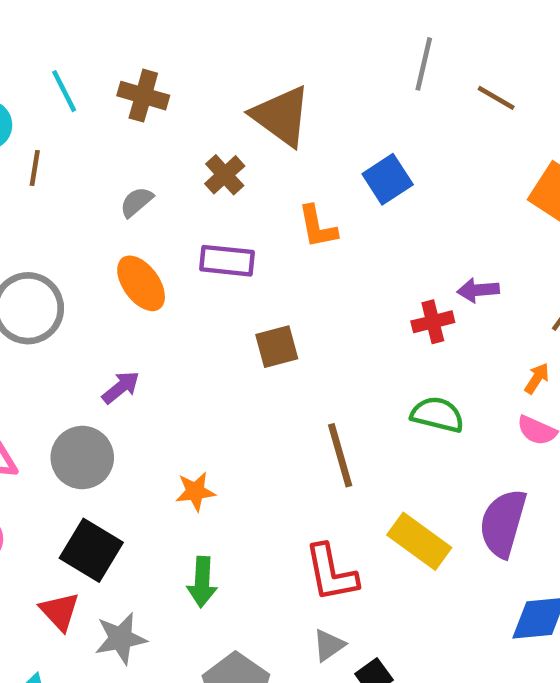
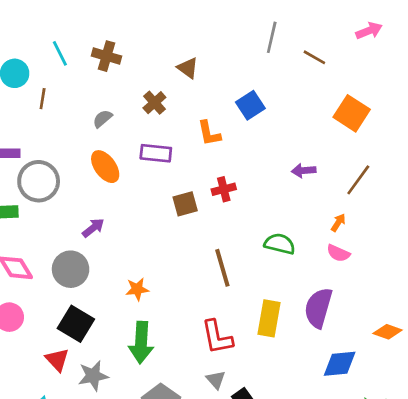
brown triangle: (281, 116) -> (188, 68), size x0.6
red cross: (433, 322) -> (224, 189), moved
yellow rectangle: (419, 541) -> (269, 318), turned 64
green arrow: (202, 582) -> (141, 342), size x1.4
gray triangle: (329, 645) -> (216, 380), turned -36

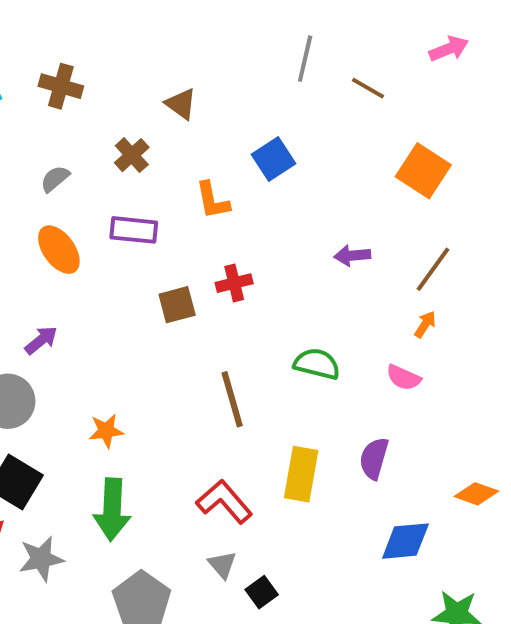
orange arrow: (338, 223) -> (425, 324), moved
purple semicircle: (318, 308) -> (374, 458), size x0.7
red L-shape: (217, 337) -> (224, 502), turned 150

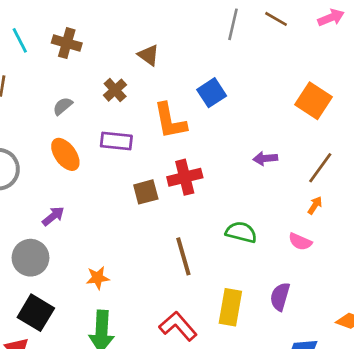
brown line: (368, 88) -> (276, 19), moved
orange L-shape: (212, 200) -> (170, 121), size x1.4
red cross: (234, 283) -> (185, 177), size x1.4

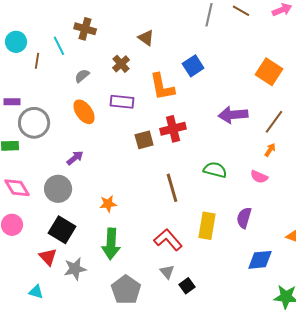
cyan line: (20, 40) -> (59, 46), moved
purple arrow: (265, 158) -> (233, 115), size x1.6

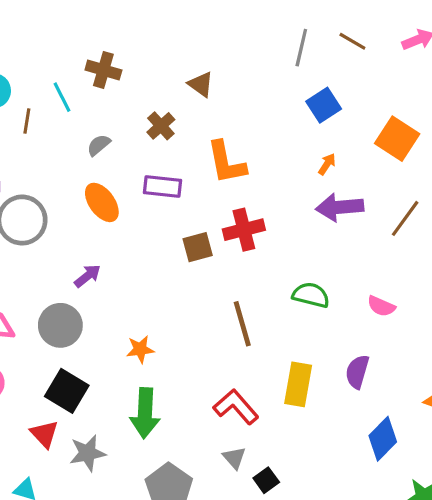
blue square: (193, 66) -> (324, 105), moved
orange arrow: (270, 150) -> (327, 164), moved
blue diamond: (260, 260) -> (383, 439), turned -40

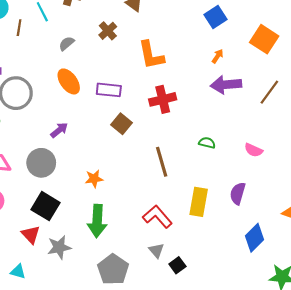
purple rectangle: (162, 187) -> (109, 90), moved
brown square: (198, 247) -> (121, 124), moved, turned -36
green semicircle: (311, 295) -> (207, 143), size x0.7

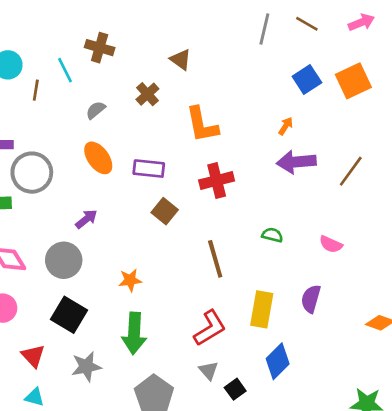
blue square: (215, 17) -> (307, 79), moved
orange square: (264, 39) -> (353, 81), moved, turned 32
red L-shape: (157, 217) -> (210, 328), turned 100
red triangle: (31, 235) -> (33, 356), moved
blue diamond: (255, 238) -> (278, 361), moved

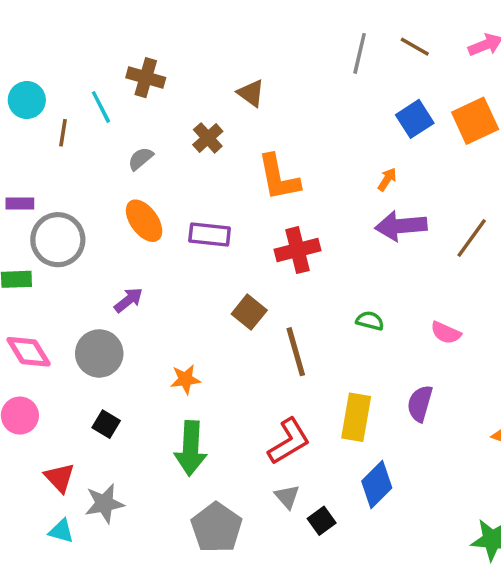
brown square: (165, 211) -> (249, 312), moved
black square: (69, 315) -> (106, 424), size x0.6
gray star: (86, 367) -> (104, 503), moved

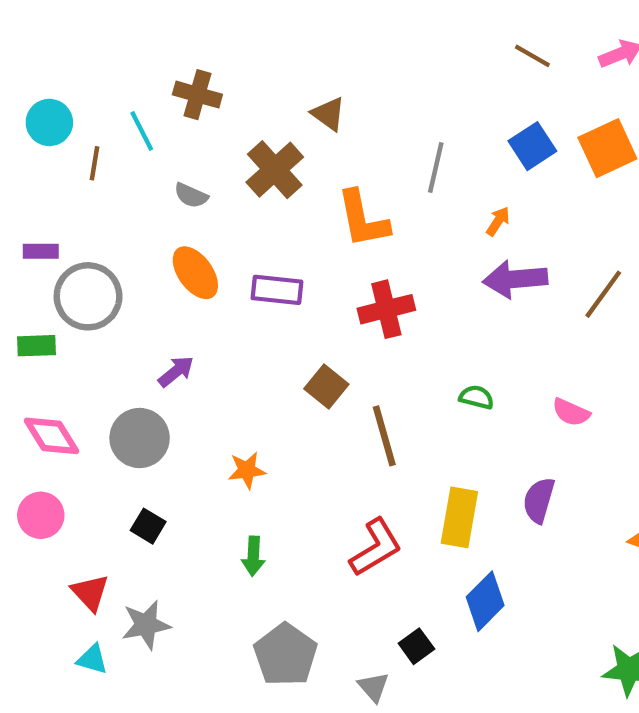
gray line: (360, 53) -> (436, 168), moved
brown cross: (208, 138) -> (275, 170), size x1.5
gray semicircle: (141, 159) -> (191, 195), turned -116
green arrow: (191, 448) -> (253, 556), size x0.6
gray triangle: (287, 497) -> (374, 687), moved

